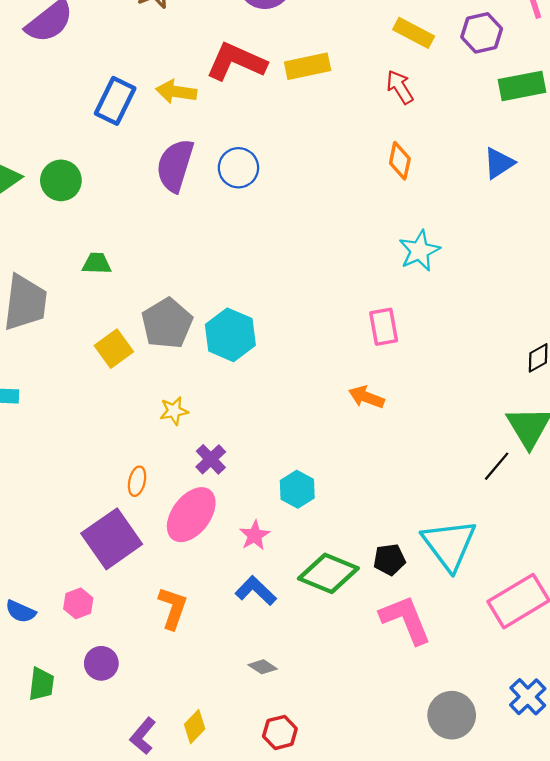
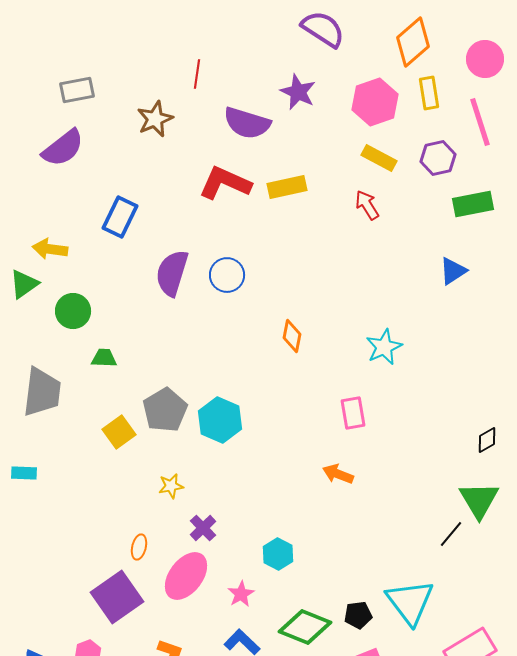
yellow arrow: (176, 92) -> (50, 249), moved
orange diamond: (400, 161) -> (292, 336), moved
green circle: (61, 180) -> (73, 311), moved

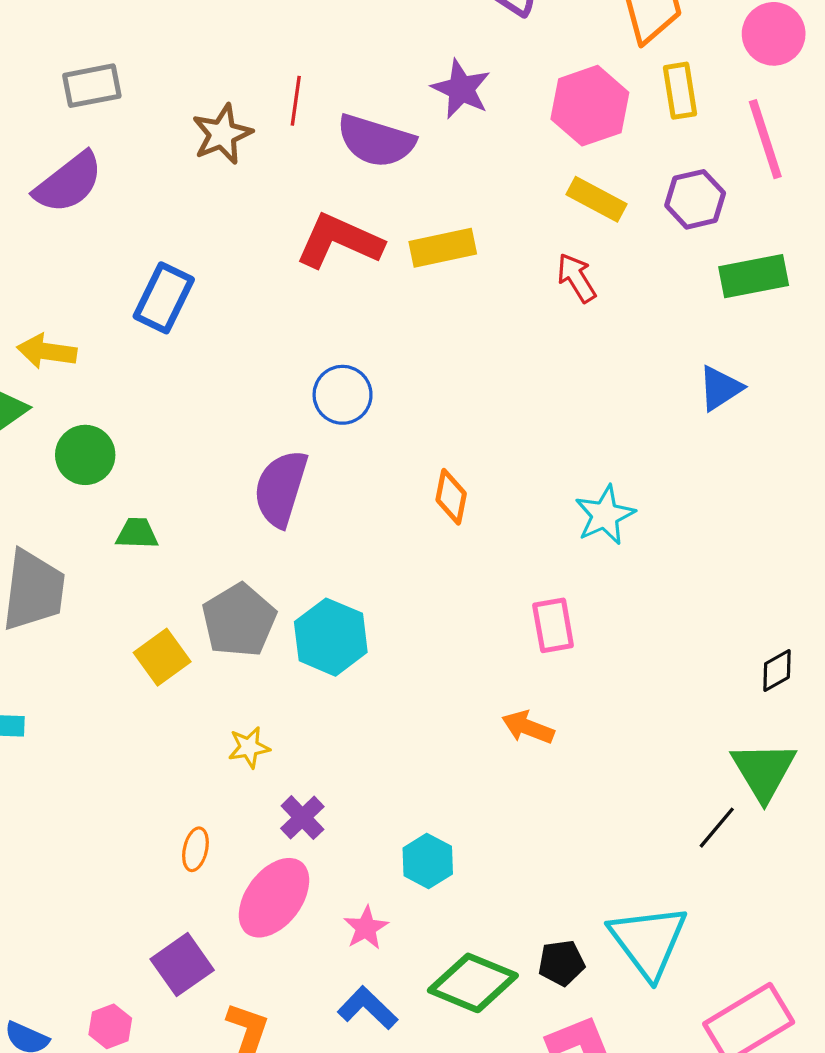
red line: (197, 74) -> (296, 101), moved
purple semicircle: (172, 273) -> (281, 488), moved
purple square: (117, 597) -> (182, 965), moved, size x0.7

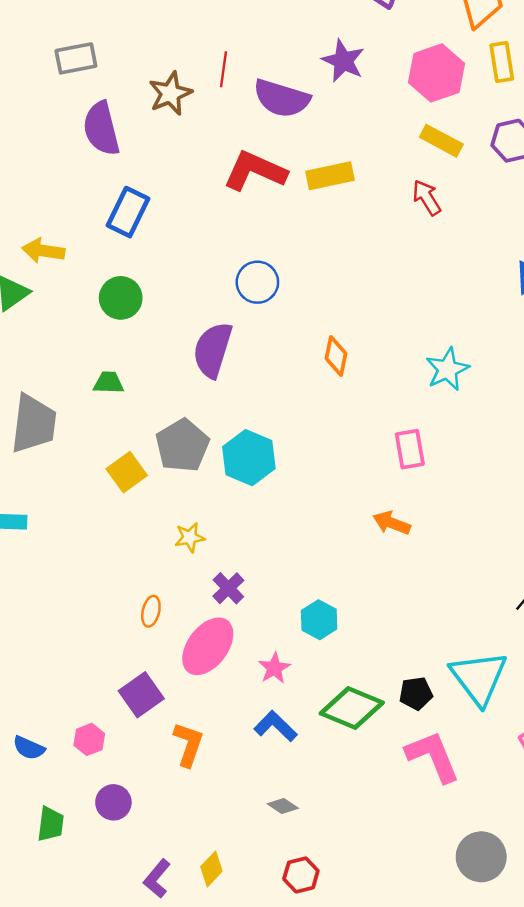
purple semicircle: (68, 183) -> (101, 129), moved, turned 114
green circle: (85, 455) -> (121, 298), moved

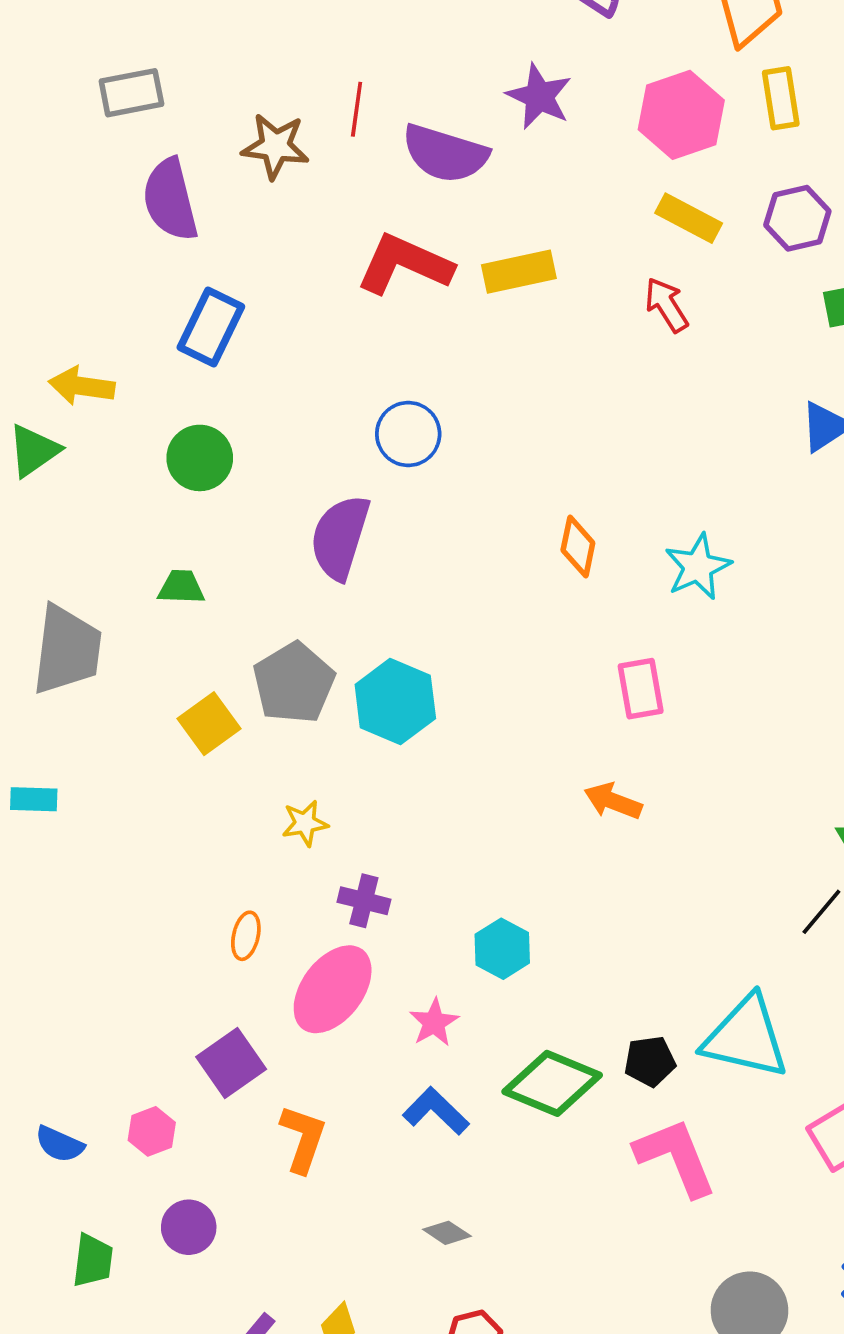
brown star: (170, 93) -> (275, 146), turned 30
orange diamond: (336, 356) -> (578, 547), moved
purple cross: (228, 588) -> (364, 901), turned -32
cyan triangle: (479, 678) -> (746, 1037), turned -40

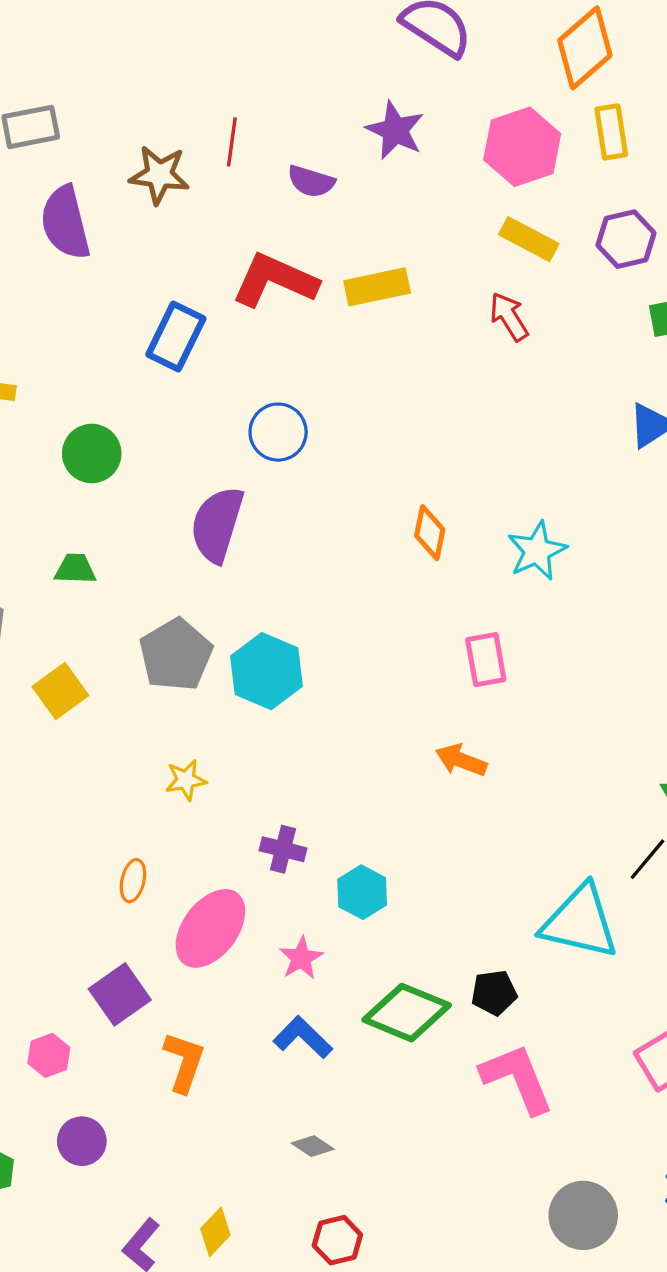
purple semicircle: (445, 154) -> (311, 181), size x0.6
blue rectangle: (211, 327) -> (176, 336), moved
yellow square: (209, 724) -> (60, 691), moved
purple cross: (364, 901) -> (283, 849), moved
cyan triangle: (746, 1037) -> (580, 922), moved

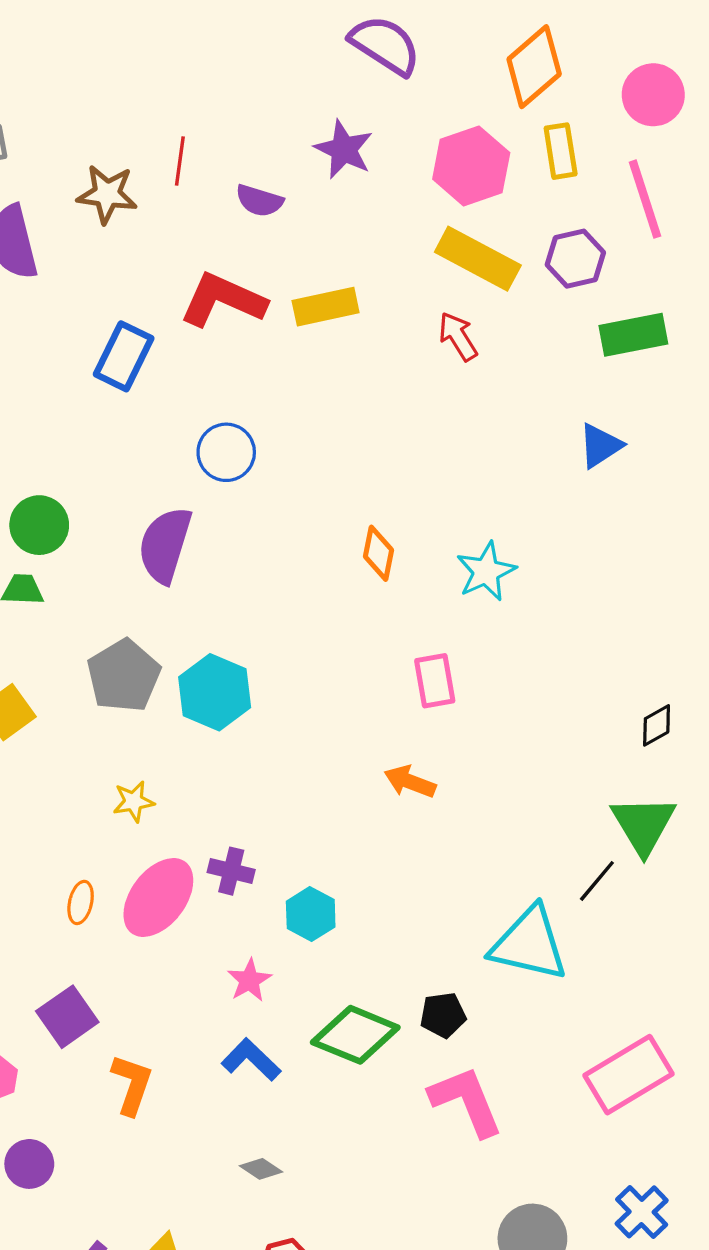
yellow rectangle: (529, 239) -> (478, 259), size x1.4
green circle: (92, 453) -> (39, 525), moved
pink ellipse: (210, 928) -> (158, 897), moved

